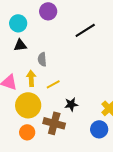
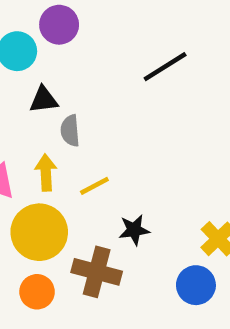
purple circle: (48, 11) -> (59, 25), moved
black triangle: (20, 45) -> (44, 100), moved

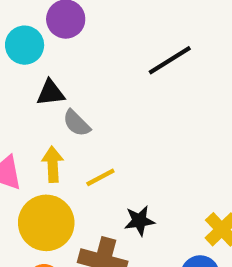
gray semicircle: (70, 131) -> (77, 123), turned -40

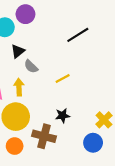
black triangle: (51, 93) -> (18, 51), turned -32
yellow line: (100, 177) -> (63, 78), moved

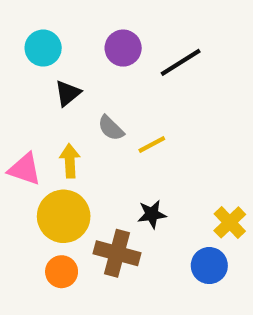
purple circle: (25, 14) -> (123, 48), moved
gray semicircle: (31, 66) -> (111, 128), moved

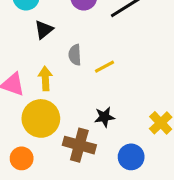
gray semicircle: (111, 128) -> (75, 55), turned 42
blue circle: (209, 266) -> (131, 157), moved
orange circle: (62, 272) -> (22, 158), moved

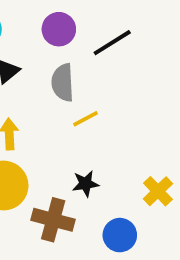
gray semicircle: (75, 55) -> (63, 83), moved, size x1.4

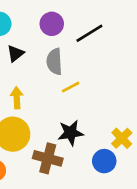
black star: (86, 184) -> (71, 133), size x1.4
blue circle: (120, 235) -> (104, 161), moved

